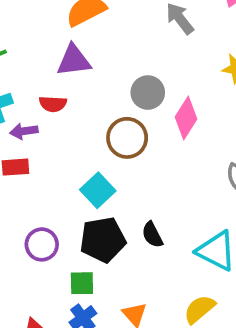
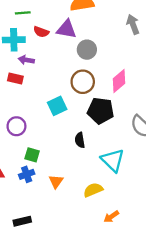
gray circle: (148, 93) -> (87, 50), moved
red semicircle: (53, 104) -> (41, 32), moved
black pentagon: (103, 240) -> (101, 111), moved

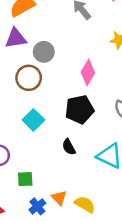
brown circle: (83, 82) -> (29, 78), moved
blue cross: (27, 174) -> (37, 206), moved
yellow semicircle: (93, 190) -> (85, 204), moved, turned 72

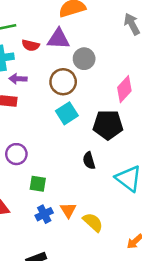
cyan square: (33, 120) -> (67, 113), moved

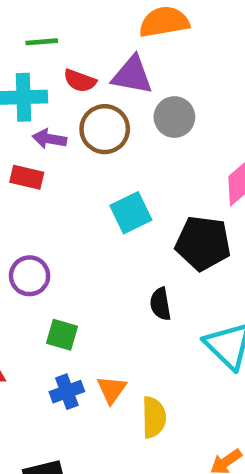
brown circle: (63, 82) -> (105, 129), moved
yellow semicircle: (93, 222) -> (154, 417), turned 40

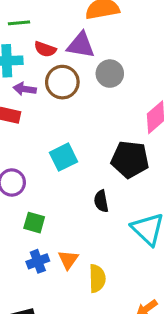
cyan square: (131, 213) -> (63, 157), moved

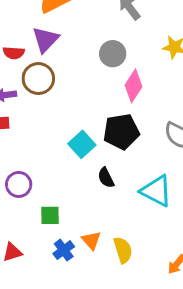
purple triangle: (81, 45) -> (45, 40), turned -40
gray circle: (110, 74) -> (113, 54), moved
cyan square: (63, 157) -> (82, 144), moved

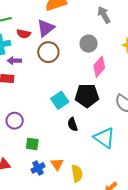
brown circle: (38, 79) -> (48, 52), moved

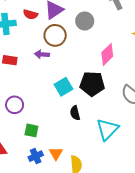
gray circle: (89, 44) -> (85, 21), moved
purple arrow: (14, 61) -> (42, 54), moved
cyan triangle: (104, 138) -> (107, 129), turned 35

